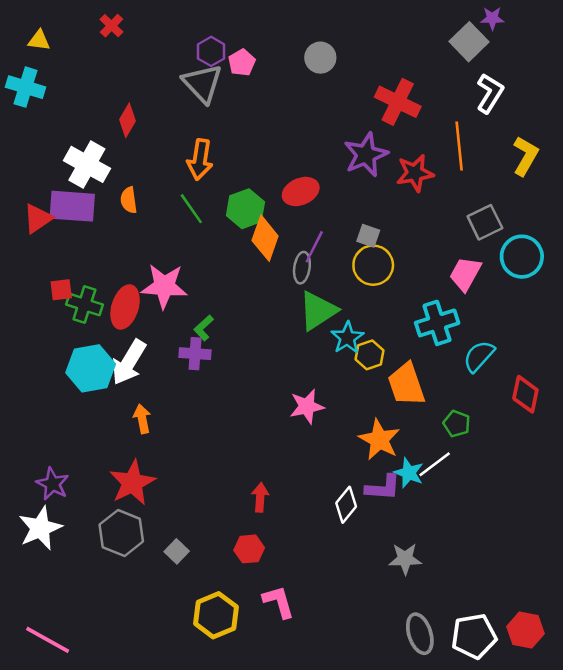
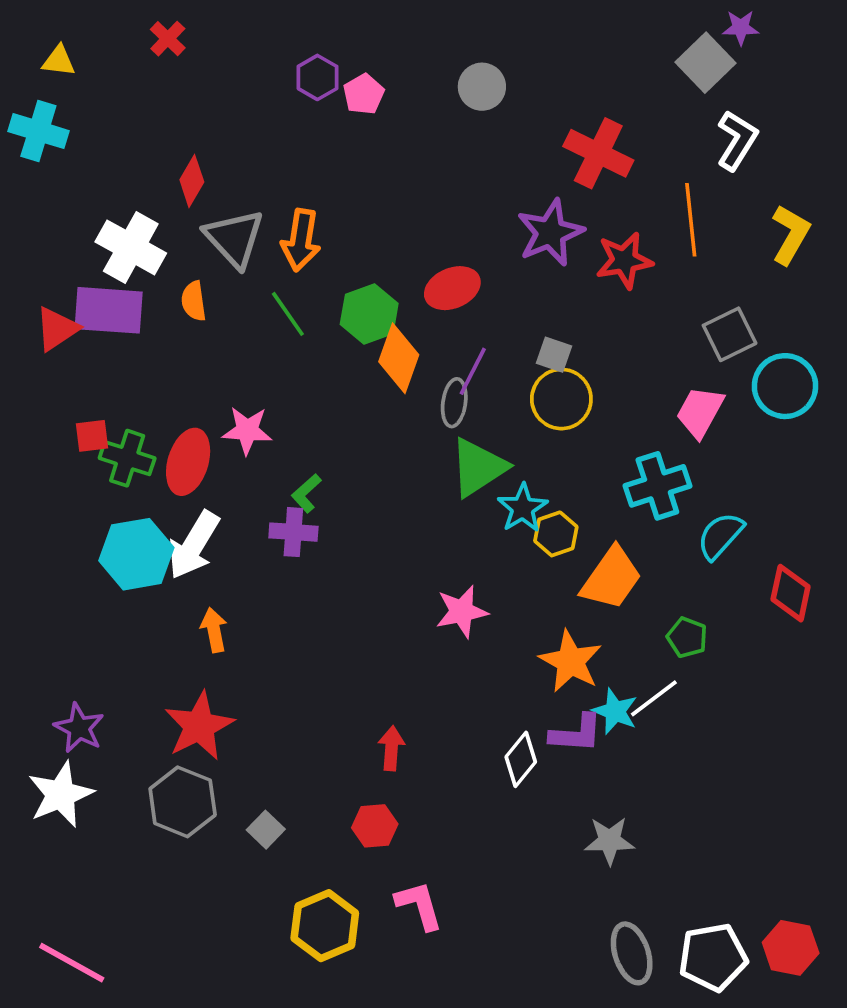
gray triangle: (202, 83) -> (234, 238), moved
pink star: (164, 286) -> (247, 430), size x0.7
orange trapezoid: (406, 384) -> (611, 578), turned -126

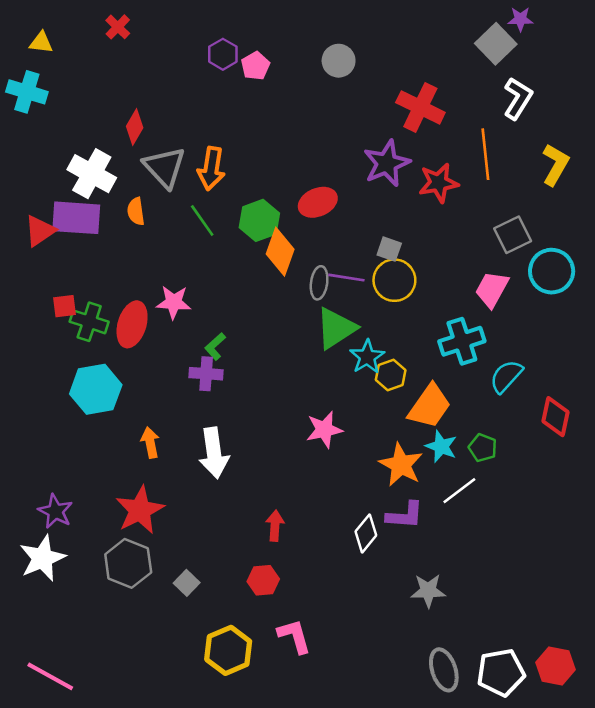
purple line: (473, 371) -> (346, 278), moved, turned 72
white arrow: (194, 545) -> (214, 453), moved, turned -39
cyan star: (615, 711) -> (441, 446), moved

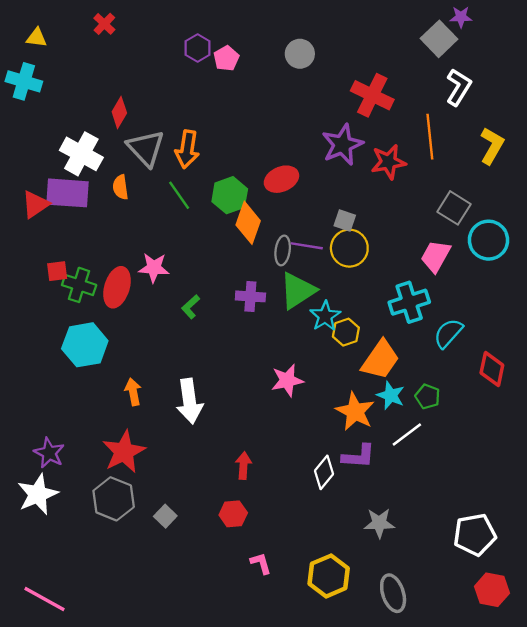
gray square: (513, 235) -> (454, 208), turned -32
purple cross: (206, 374) -> (250, 296), moved
pink L-shape: (294, 636) -> (261, 563), size x0.7
yellow hexagon: (228, 650) -> (329, 576), moved
white pentagon: (501, 672) -> (475, 535), moved

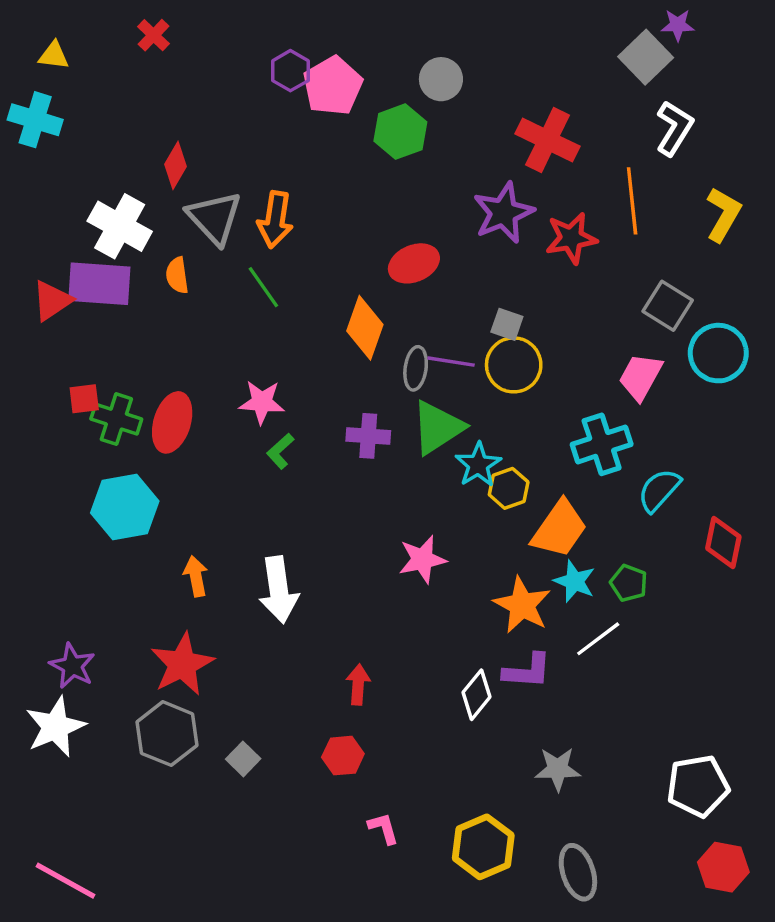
pink pentagon: (226, 58) -> (333, 86), size x1.6
green hexagon: (230, 195) -> (400, 132), moved
pink star: (154, 268) -> (262, 402), moved

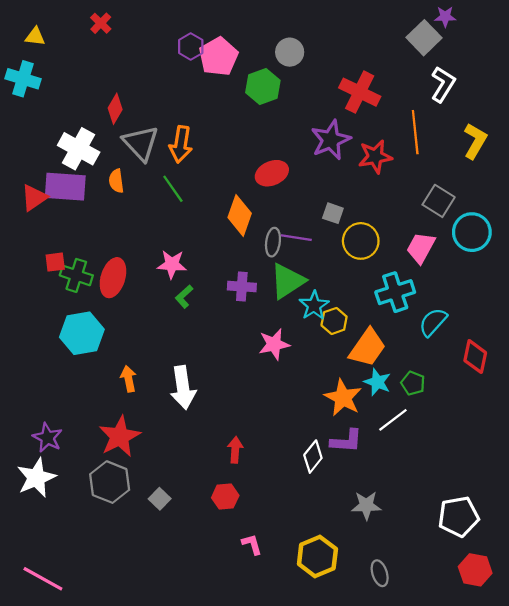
yellow circle: (514, 365) -> (361, 241), moved
pink star: (422, 559) -> (274, 344), moved
gray ellipse: (578, 872) -> (380, 573), size x0.7

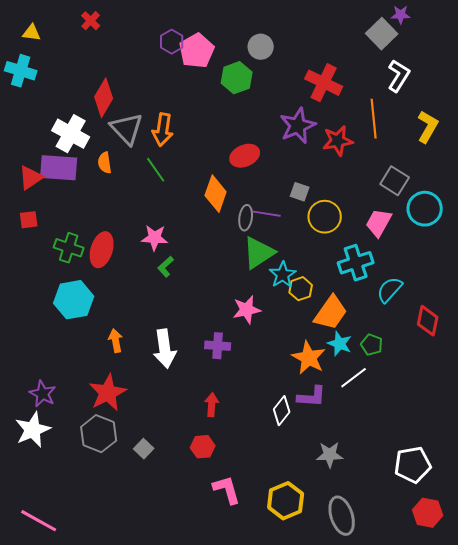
red diamond: (115, 109) -> (104, 98), size x1.4
red square: (55, 262) -> (29, 220), moved
purple cross: (242, 287) -> (218, 346), moved
pink L-shape: (252, 544) -> (227, 490), size x1.5
gray ellipse: (380, 573) -> (342, 516), size x1.6

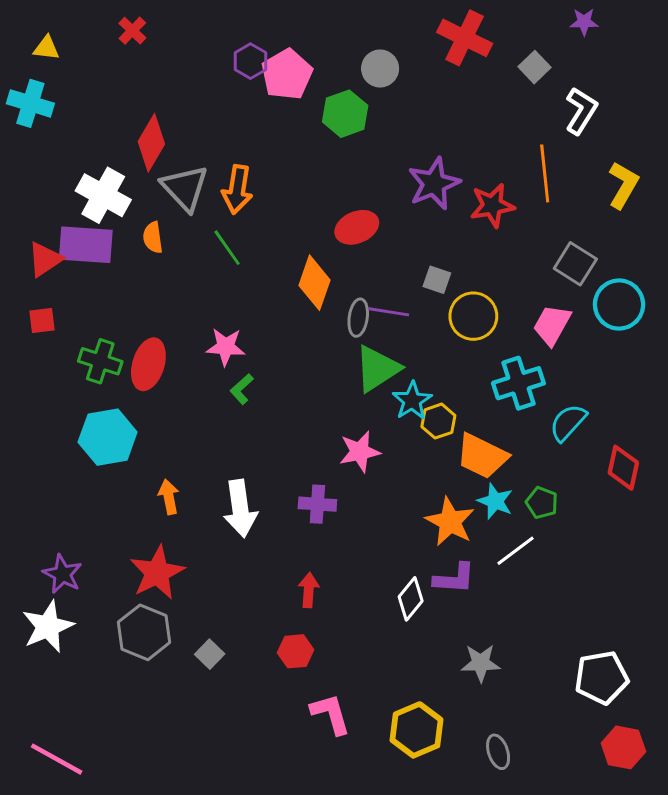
gray square: (382, 34) -> (535, 67), moved, size x0.7
red cross: (324, 83) -> (465, 38), moved
orange trapezoid: (331, 313) -> (482, 456), turned 81
gray ellipse: (342, 516) -> (498, 752), size x0.6

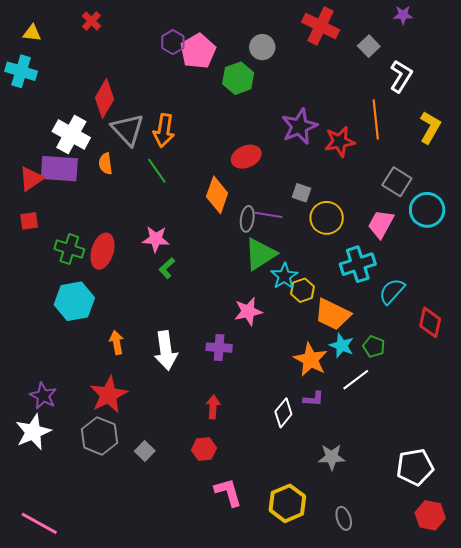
purple L-shape: (454, 578) -> (314, 399), size x0.7

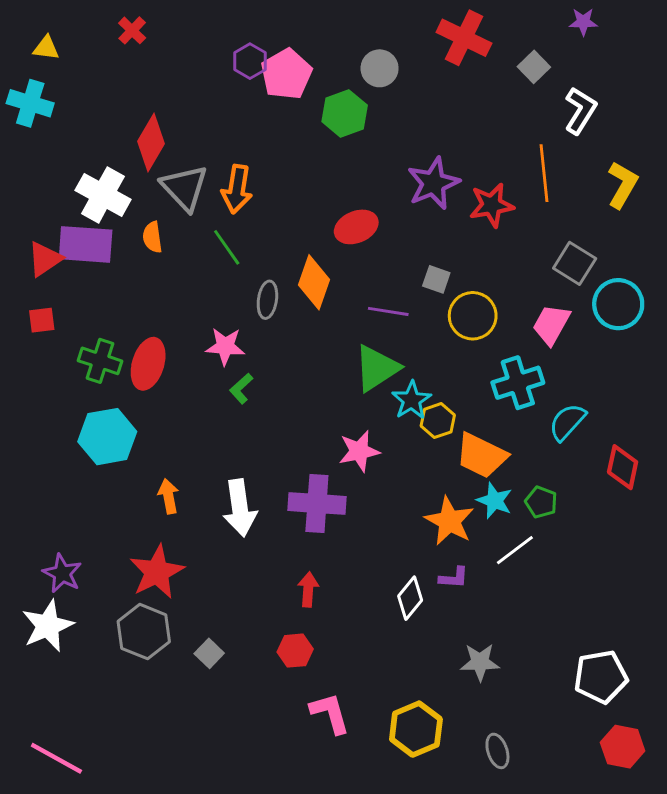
gray ellipse: (247, 219) -> (267, 300), moved
purple cross: (219, 348) -> (317, 504), size x1.5

